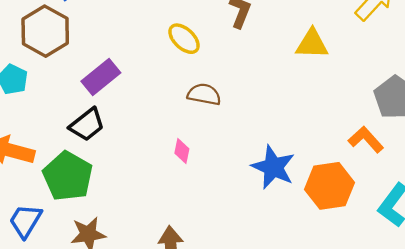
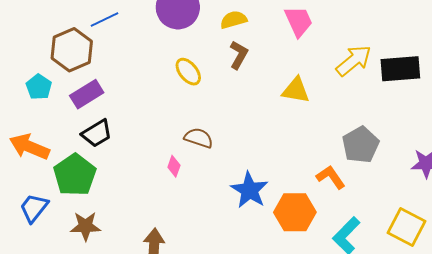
purple rectangle: (101, 77) -> (87, 94), moved
brown semicircle: (204, 94) -> (199, 138), moved

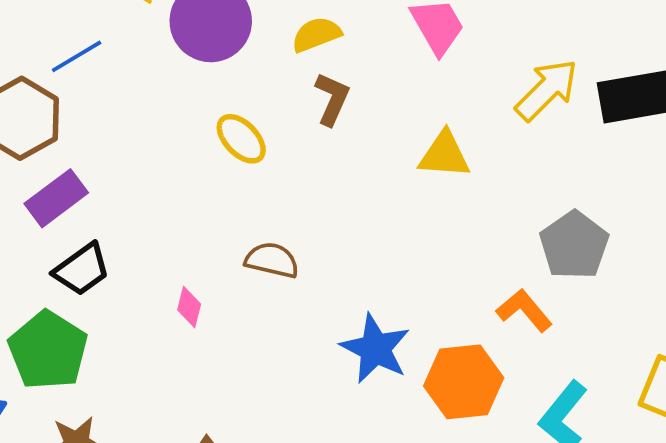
pink diamond: (174, 166) -> (189, 307), moved

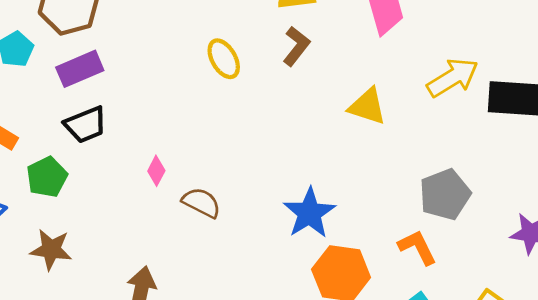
brown semicircle: (272, 260) -> (201, 203), moved
orange L-shape: (524, 310) -> (417, 247), moved
blue star: (375, 349) -> (309, 213), moved
green pentagon: (48, 350) -> (47, 177), size x0.7

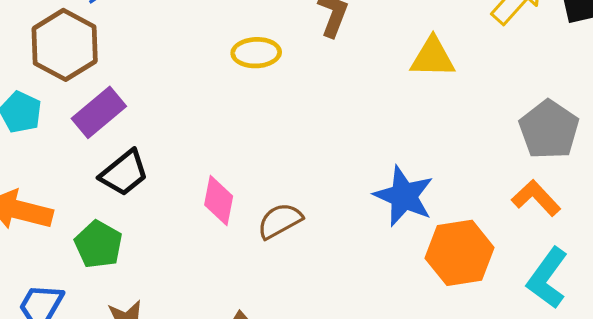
yellow ellipse: (224, 59) -> (256, 53), turned -45
pink diamond: (156, 171) -> (219, 201), size x1.4
brown semicircle: (201, 203) -> (280, 221), turned -39

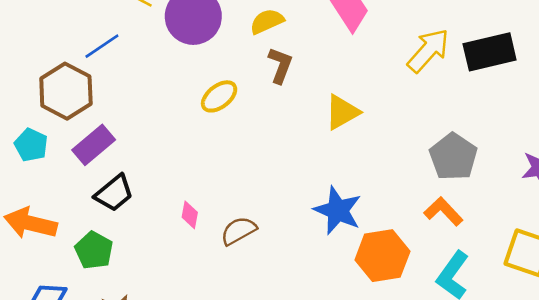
yellow ellipse: (256, 53) -> (219, 96), turned -36
yellow triangle: (433, 57) -> (342, 112), moved, turned -30
pink diamond: (219, 201) -> (190, 215), size x0.7

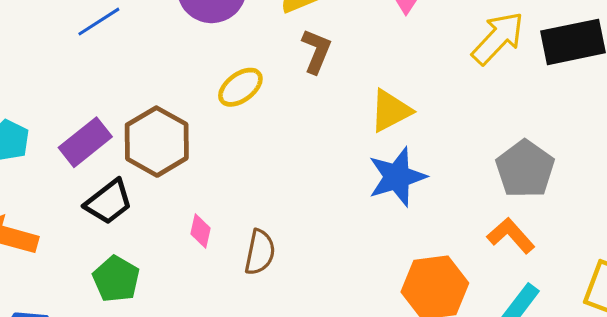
brown hexagon: (66, 91) -> (157, 142), moved
blue star: (338, 210) -> (397, 177), moved, turned 30
brown semicircle: (239, 231) -> (260, 252), turned 129
green pentagon: (94, 250) -> (116, 279), moved

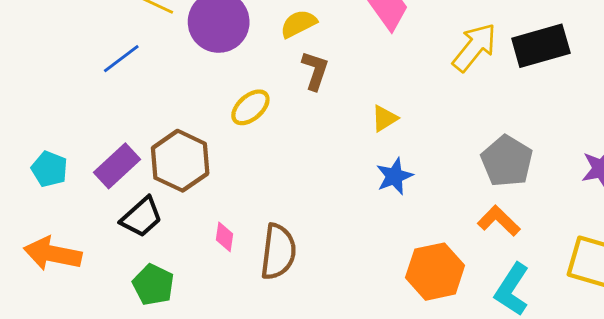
yellow triangle: (391, 111) -> (384, 118), size x0.7
blue star: (397, 177) -> (394, 176), size x0.7
brown semicircle: (260, 252) -> (278, 252), size x1.4

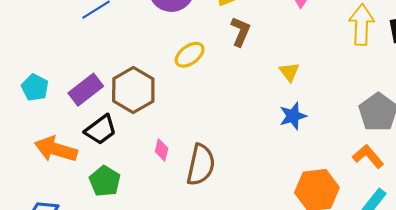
yellow arrow: (474, 47) -> (361, 25), turned -42
yellow triangle: (384, 118) -> (289, 72), turned -40
orange arrow: (53, 254) -> (56, 149), moved

